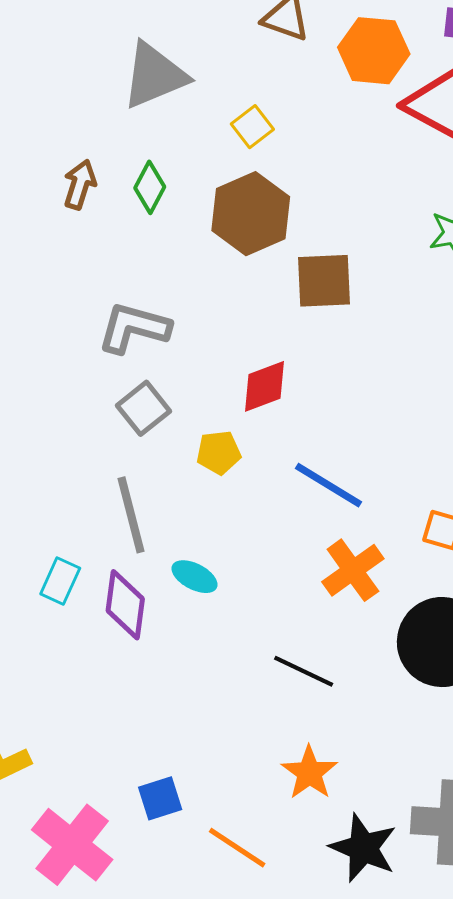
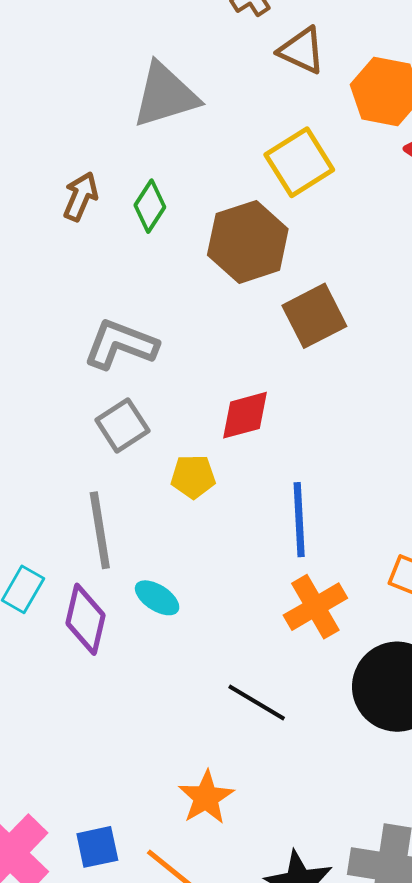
yellow square: (252, 127) -> (299, 162), moved, size x1.6
brown square: (324, 281) -> (314, 316), turned -30
blue line: (328, 485) -> (299, 520), turned 50
orange star: (309, 773) -> (206, 797), moved
blue square: (160, 798) -> (97, 847), moved

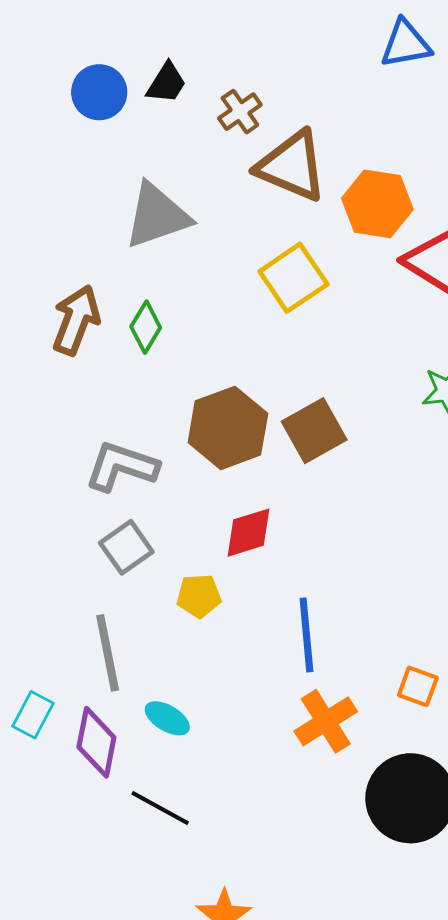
brown triangle: (302, 51) -> (292, 166), size x1.5
brown arrow: (81, 196) -> (76, 320), size x1.4
brown hexagon: (248, 242) -> (228, 428), moved
black line: (257, 703) -> (160, 808), moved

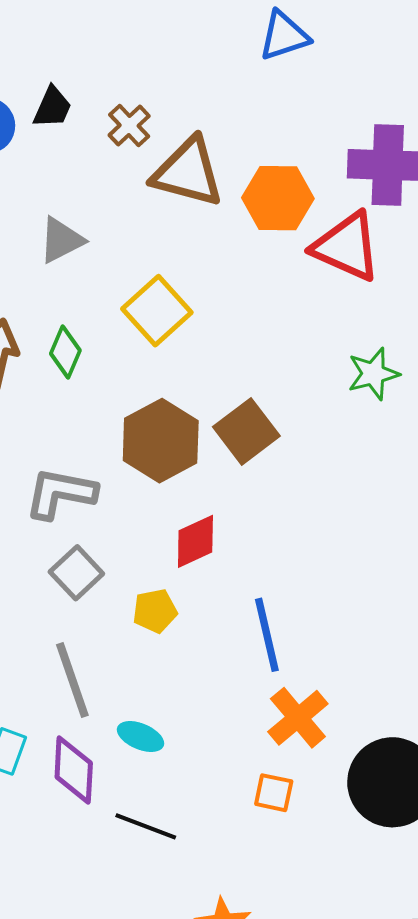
gray triangle: (157, 216) -> (61, 240), size x0.7
yellow square: (293, 278) -> (157, 311), moved
orange square: (418, 686) -> (274, 793), moved

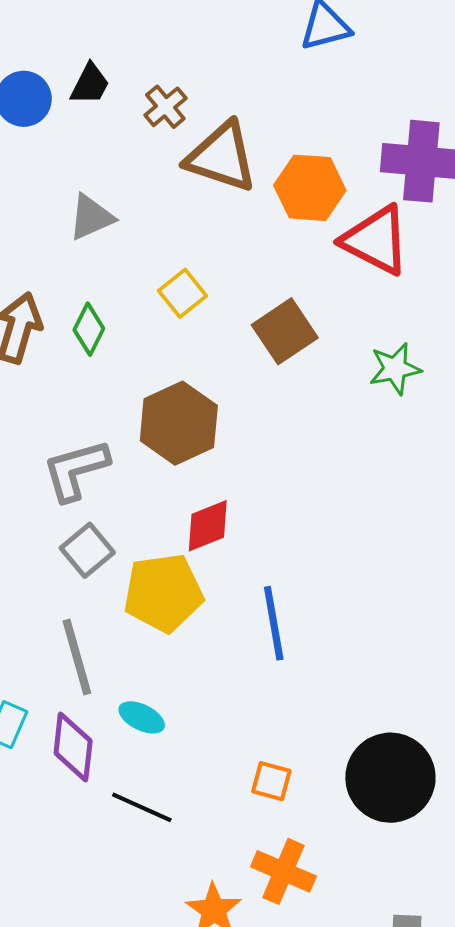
yellow square: (157, 311) -> (183, 293), size x0.7
brown square: (246, 431) -> (285, 331), moved
gray L-shape: (61, 493) -> (76, 470), turned -30
yellow pentagon: (155, 611) -> (163, 593), size x1.8
orange cross: (298, 718) -> (283, 871), moved, turned -30

